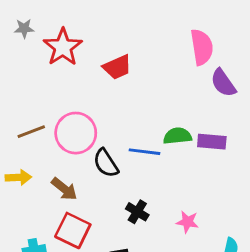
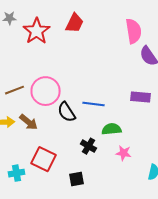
red trapezoid: (117, 67) -> (75, 23), moved, turned -40
green semicircle: (177, 136) -> (112, 129), moved
brown arrow: (64, 189) -> (29, 122), moved

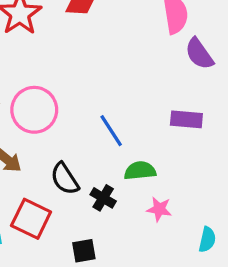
blue line: (94, 104) -> (111, 131), turned 50
black semicircle: (67, 112) -> (65, 179), moved

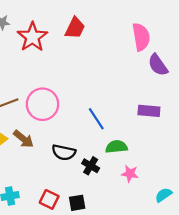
black semicircle: (65, 179) -> (64, 152), turned -45
red square: (31, 219) -> (49, 199), moved, size x0.7
cyan semicircle: (207, 240) -> (163, 195), turned -138

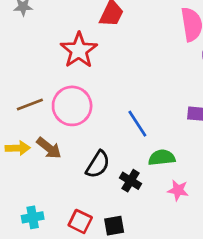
red star: (32, 37) -> (79, 50), moved
black semicircle: (64, 152) -> (98, 164), turned -70

